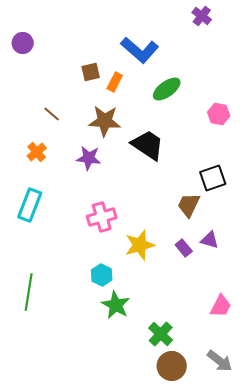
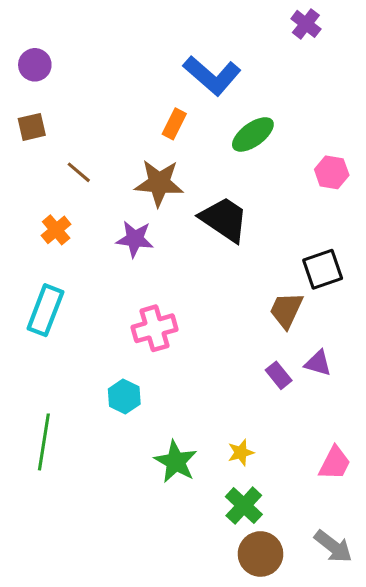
brown square: (91, 72) -> (32, 127), moved
yellow star: (140, 245) -> (241, 453), moved, size x0.6
cyan hexagon: (102, 275) -> (124, 396), moved

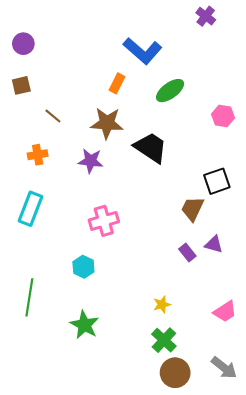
orange cross: (56, 230) -> (38, 155), turned 30
green star: (176, 462) -> (84, 325), moved
pink trapezoid: (335, 463) -> (225, 312), turned 30

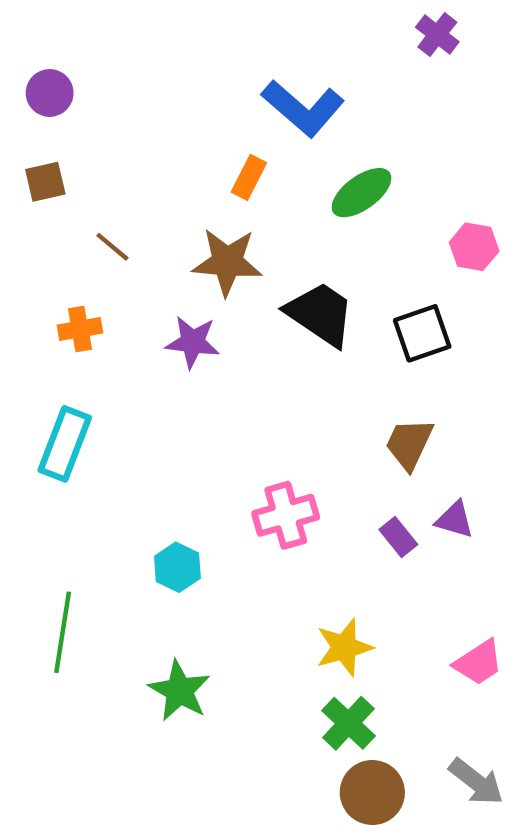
black square: (217, 181) -> (422, 333), moved
pink cross: (104, 221) -> (286, 515), moved
yellow star: (162, 304) -> (344, 647), size x1.5

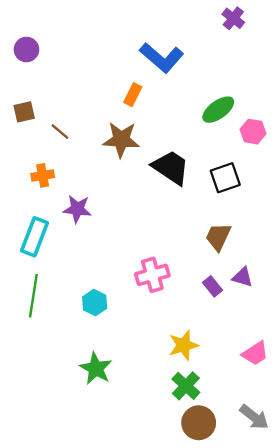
brown square: (45, 182) -> (24, 112), moved
green ellipse: (361, 193) -> (218, 110), moved
purple star: (193, 342) -> (77, 209), moved
green line: (63, 632) -> (33, 296), moved

